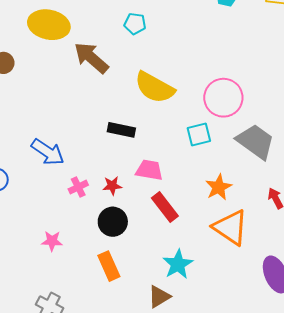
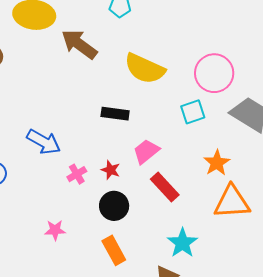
pink trapezoid: (149, 170) -> (146, 151), turned -44
red star: (112, 186) -> (111, 170), turned 30
orange triangle: (230, 227) -> (232, 202), turned -33

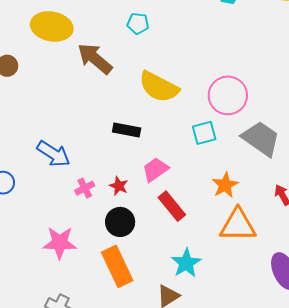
pink star: (55, 230) -> (60, 243), size x1.6
orange rectangle: (114, 250) -> (117, 266), size x1.4

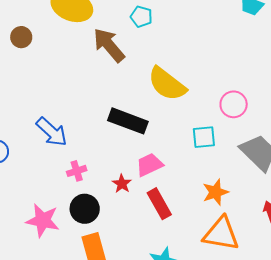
cyan pentagon: (138, 23) -> (141, 17), moved
pink circle: (228, 95) -> (234, 104), size x0.7
black rectangle: (127, 130) -> (128, 121), size x1.4
red star: (119, 186) -> (122, 184), moved
black circle: (120, 222) -> (85, 209), moved

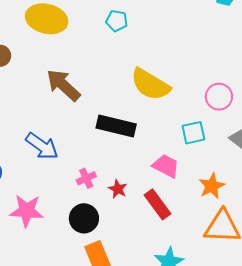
brown arrow: (109, 45) -> (63, 85), moved
pink trapezoid: (149, 165) -> (166, 166), moved, turned 60
pink cross: (77, 171) -> (86, 178), moved
pink star: (43, 220) -> (27, 211), moved

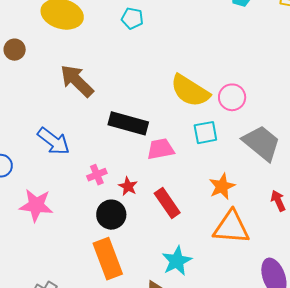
yellow semicircle: (150, 84) -> (190, 91), moved
pink trapezoid: (166, 166) -> (161, 149), moved, turned -40
black circle: (84, 218) -> (111, 215), moved

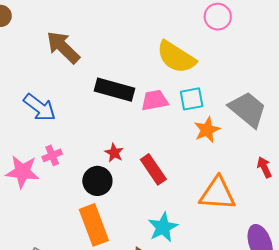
pink circle: (232, 97) -> (218, 17), moved
pink trapezoid: (161, 149) -> (155, 100), moved
pink cross: (97, 175) -> (52, 155), moved
orange star: (222, 186) -> (207, 130), moved

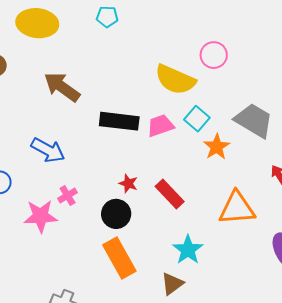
pink circle: (218, 17) -> (214, 55), moved
cyan square: (192, 99) -> (197, 119), turned -30

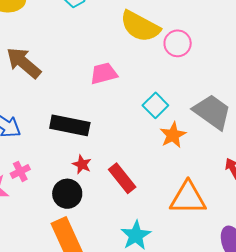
yellow semicircle: (175, 80) -> (140, 26), moved
black rectangle: (119, 121) -> (70, 125), moved
pink trapezoid: (160, 126) -> (104, 73), moved

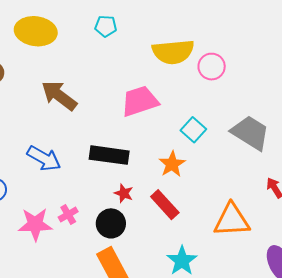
yellow semicircle: (140, 26) -> (173, 52), turned -30
pink trapezoid: (104, 73) -> (140, 101), size x1.4
orange star: (173, 135) -> (172, 164), moved
pink cross: (20, 171) -> (68, 214), moved

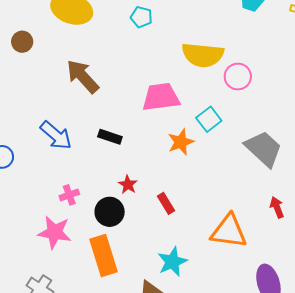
cyan square: (193, 130) -> (209, 119), moved
black rectangle: (109, 155) -> (110, 137), moved, size x0.6
orange star: (172, 164) -> (181, 142), moved
red rectangle: (165, 205) -> (166, 203), size x0.7
pink star: (35, 224) -> (55, 232), moved

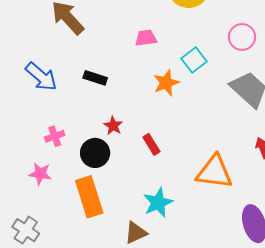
pink circle: (238, 77) -> (242, 37), moved
pink trapezoid: (161, 97) -> (146, 38), size x0.6
pink star: (55, 232) -> (40, 174), size x0.7

